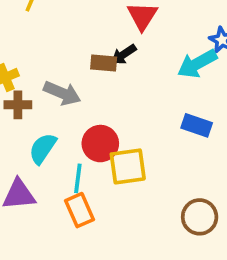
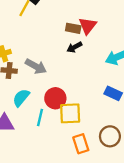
brown rectangle: (104, 63) -> (73, 28), moved
orange rectangle: (80, 210) -> (81, 144), moved
brown circle: (200, 217) -> (110, 136), moved

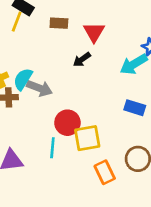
brown rectangle: (73, 28) -> (59, 23), moved
cyan semicircle: (21, 98) -> (23, 79), moved

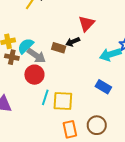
brown rectangle: (59, 23) -> (59, 48), moved
red circle: (67, 123) -> (34, 75), moved
cyan line: (52, 148) -> (45, 97), moved

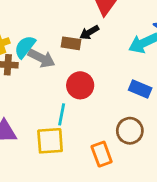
red circle: (34, 75) -> (80, 85), moved
yellow square: (63, 101) -> (50, 141), moved
brown circle: (97, 125) -> (130, 131), moved

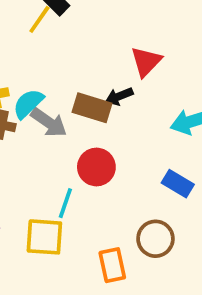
brown rectangle: (71, 43) -> (92, 108), size x1.4

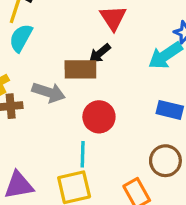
cyan semicircle: (28, 104) -> (21, 38), moved

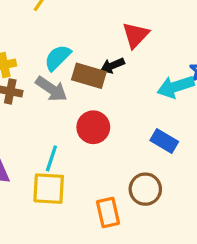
cyan semicircle: (21, 38) -> (58, 58), moved
cyan line: (83, 154) -> (51, 158), moved

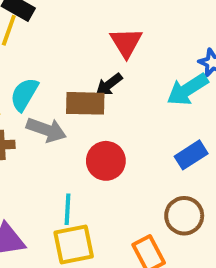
cyan semicircle: (58, 58) -> (24, 94), moved
blue rectangle: (164, 141) -> (191, 155), turned -48

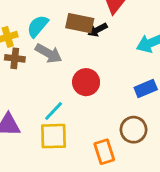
brown rectangle: (85, 103) -> (80, 23), moved
cyan line: (68, 209) -> (54, 111), turned 30

